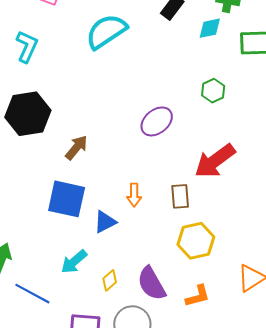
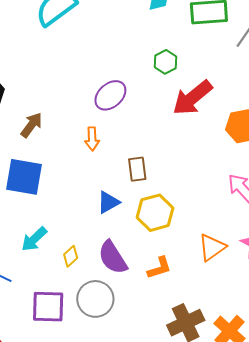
red arrow: (215, 161) -> (192, 98), moved
orange arrow: (134, 195) -> (92, 139), moved
blue triangle: (105, 222) -> (108, 202), moved

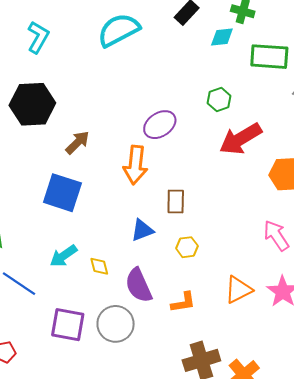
orange arrow: (92, 139) -> (135, 165), size x1.6
yellow hexagon: (155, 213) -> (187, 247), size x0.6
yellow diamond: (71, 256) -> (99, 266), moved, turned -70

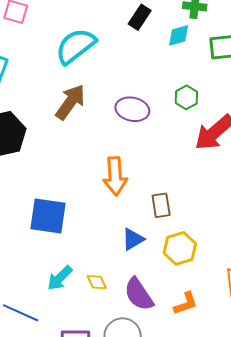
purple ellipse: (160, 125) -> (132, 109), moved, turned 56
brown arrow: (77, 143) -> (70, 102), moved, size x1.4
yellow hexagon: (187, 247) -> (180, 248), size x1.5

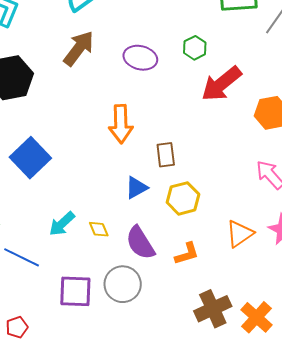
blue square: (48, 216) -> (30, 158), moved, turned 36

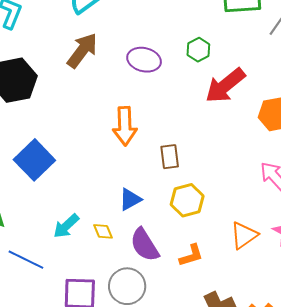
blue triangle: (136, 188) -> (130, 199), moved

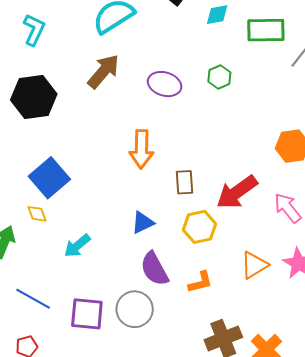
red arrow: (225, 86) -> (237, 192), moved
yellow diamond: (103, 231) -> (37, 214), moved
blue line: (26, 260) -> (33, 299), moved

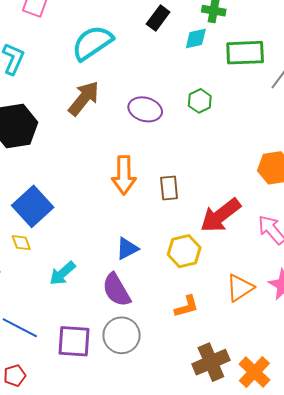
brown rectangle: (185, 182) -> (169, 188), moved
purple semicircle: (154, 269) -> (116, 290), moved

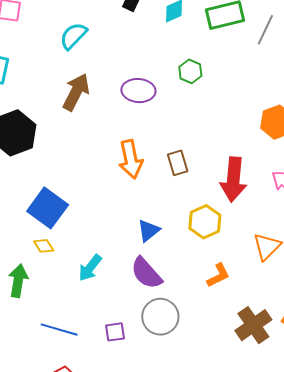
cyan semicircle: (92, 43) -> (73, 36), size x0.7
red arrow: (220, 215) -> (233, 179), turned -36
purple square: (74, 341) -> (115, 332), size x0.6

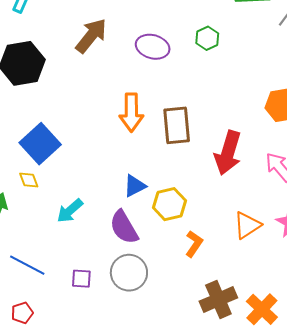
brown rectangle: (178, 163) -> (177, 125), size x1.5
yellow hexagon: (205, 222) -> (169, 204), moved
orange L-shape: (218, 275) -> (194, 244), turned -40

